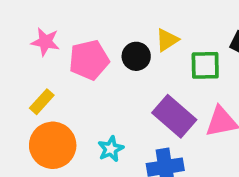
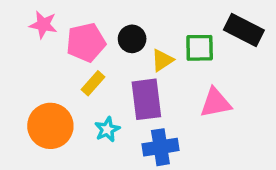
yellow triangle: (167, 40) -> (162, 60), moved
yellow rectangle: (42, 102) -> (93, 83), moved
purple rectangle: (174, 116) -> (146, 99), moved, turned 42

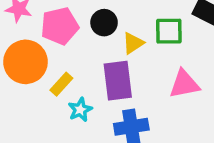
yellow rectangle: (93, 83) -> (61, 84), moved
orange circle: (50, 126) -> (25, 62), moved

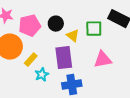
yellow triangle: (133, 43) -> (73, 36), turned -48

